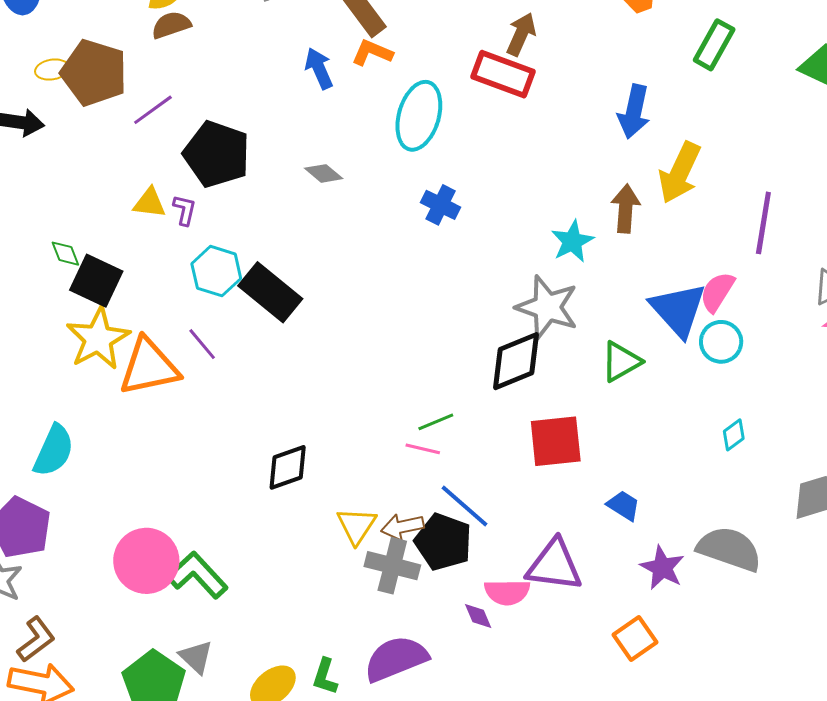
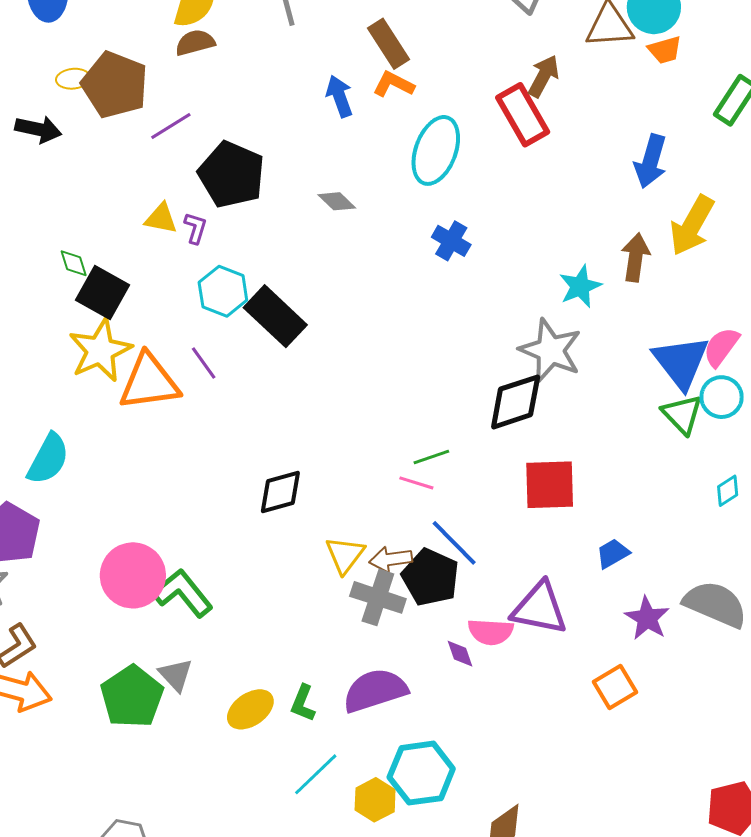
red rectangle: (503, 74) -> (523, 115), turned 36
green triangle: (621, 361) -> (682, 414), moved, turned -48
blue trapezoid: (624, 506) -> (613, 554), turned -66

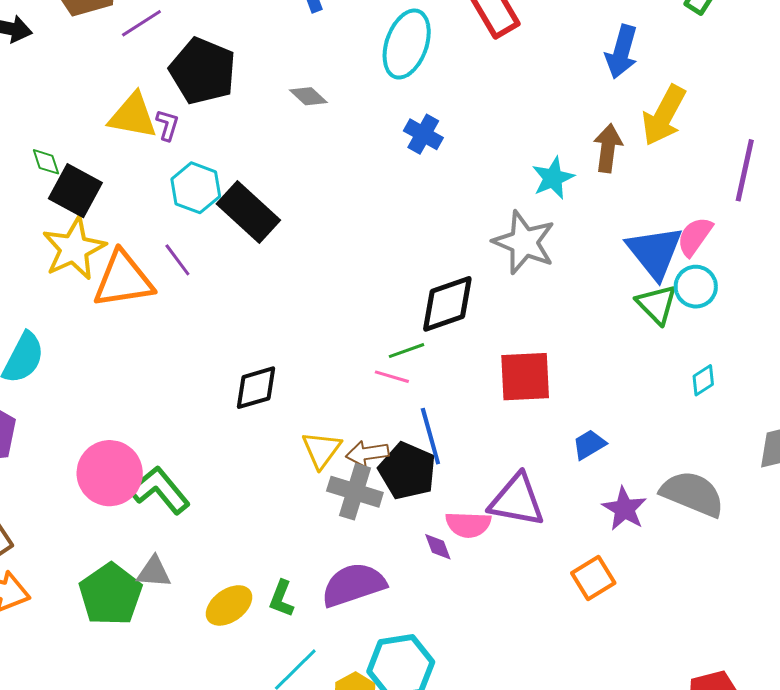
yellow triangle: (161, 219) -> (133, 116), size x1.5
black diamond: (516, 402) -> (447, 304), moved
blue line: (454, 543) -> (430, 436), turned 30
gray triangle: (176, 675) -> (154, 572), turned -42

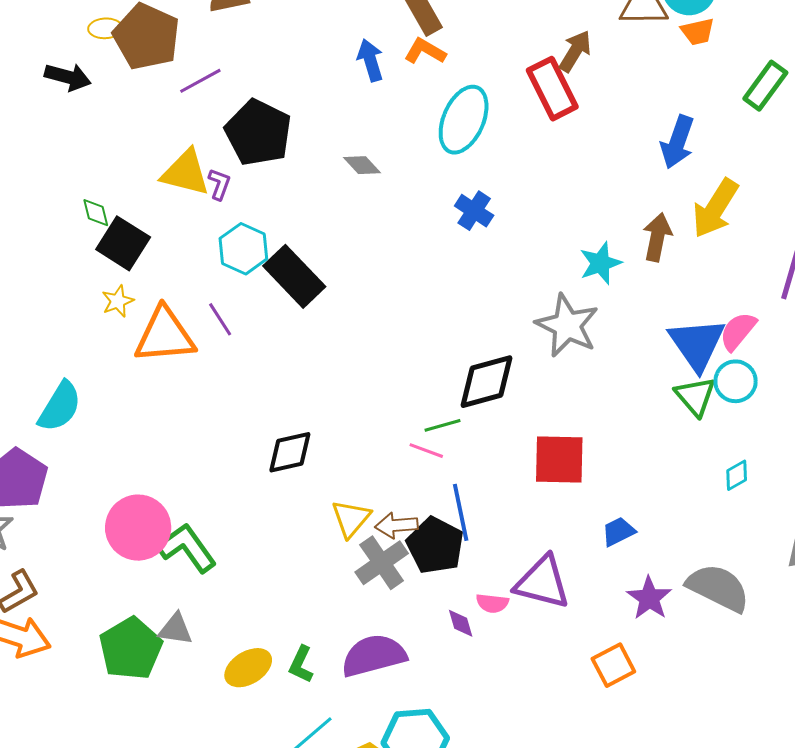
yellow star: (74, 249) -> (118, 301), size x0.5
gray cross: (355, 492) -> (382, 563), turned 34
pink semicircle: (468, 525) -> (492, 603), size x0.7

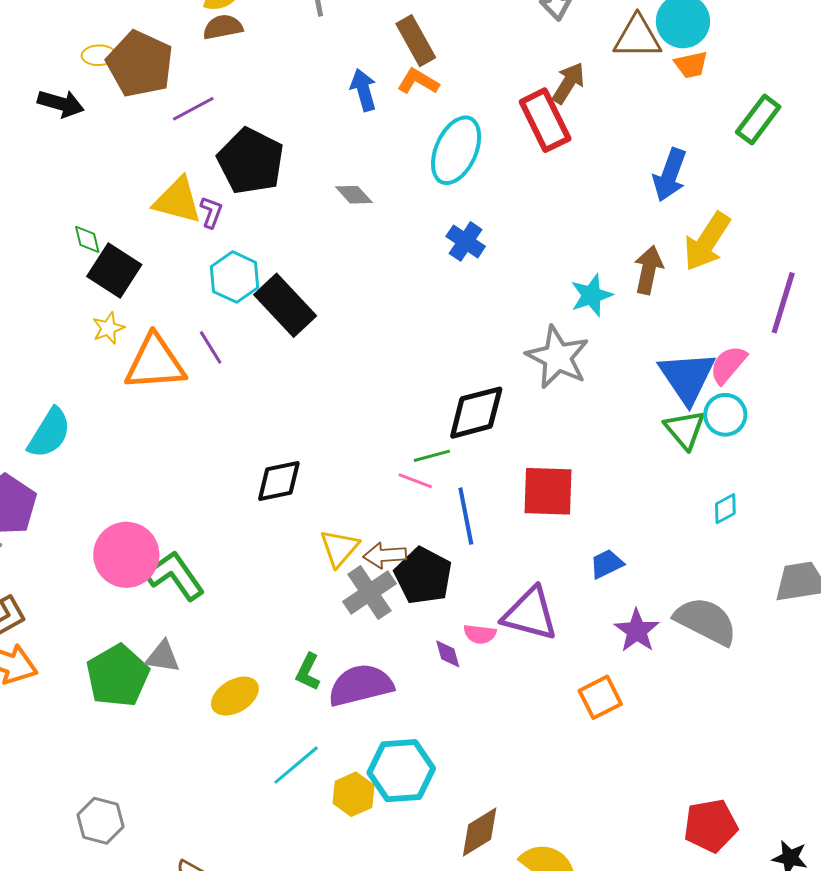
blue line: (461, 512) -> (466, 516), moved
green L-shape: (301, 664) -> (308, 672), moved

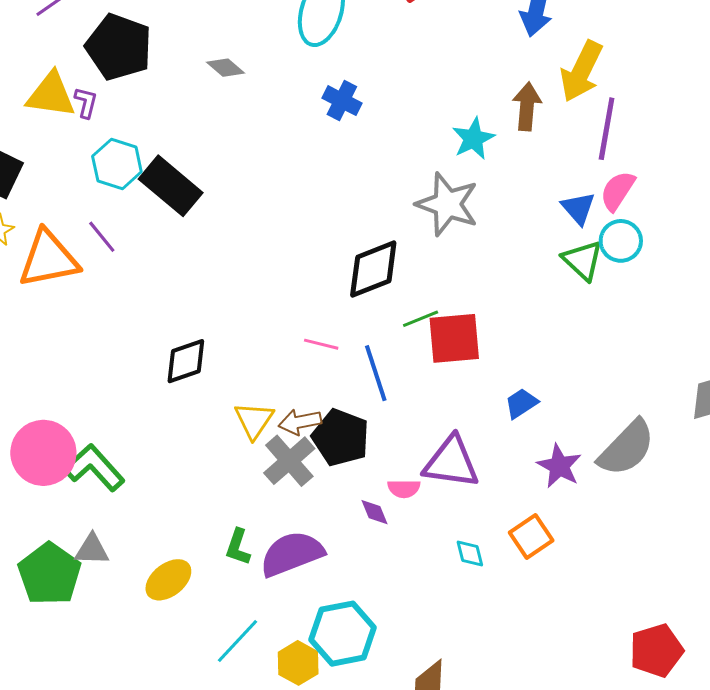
purple line: (783, 303) -> (607, 129), moved
blue triangle: (687, 377) -> (578, 208), size x0.6
green line: (432, 456) -> (421, 319), moved
cyan diamond: (725, 509) -> (470, 554), moved, turned -68
gray semicircle: (706, 621) -> (627, 448), turned 114

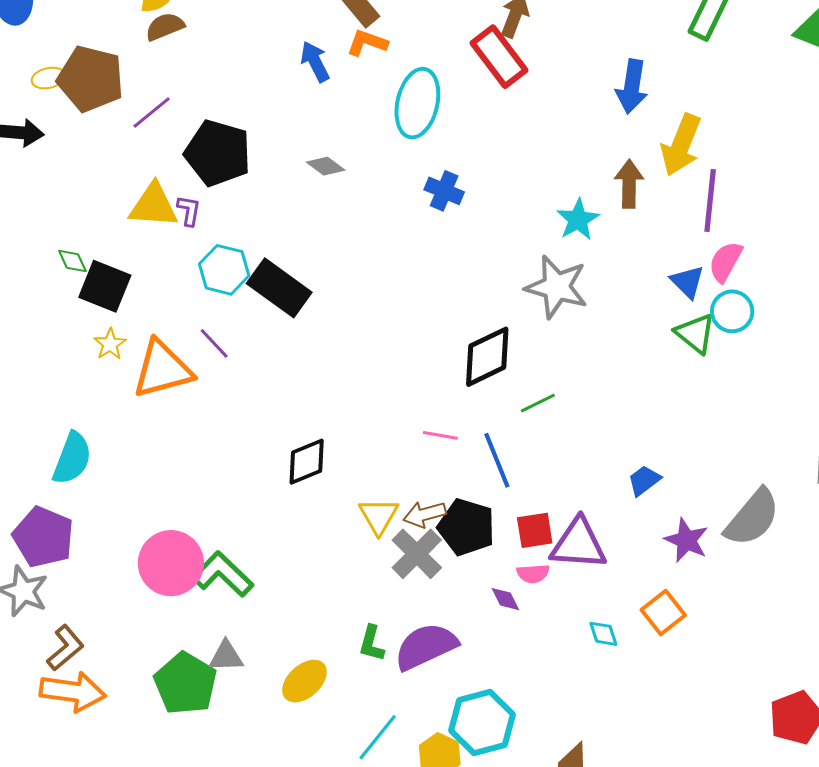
red square: (454, 338) -> (535, 530), moved, size x0.7

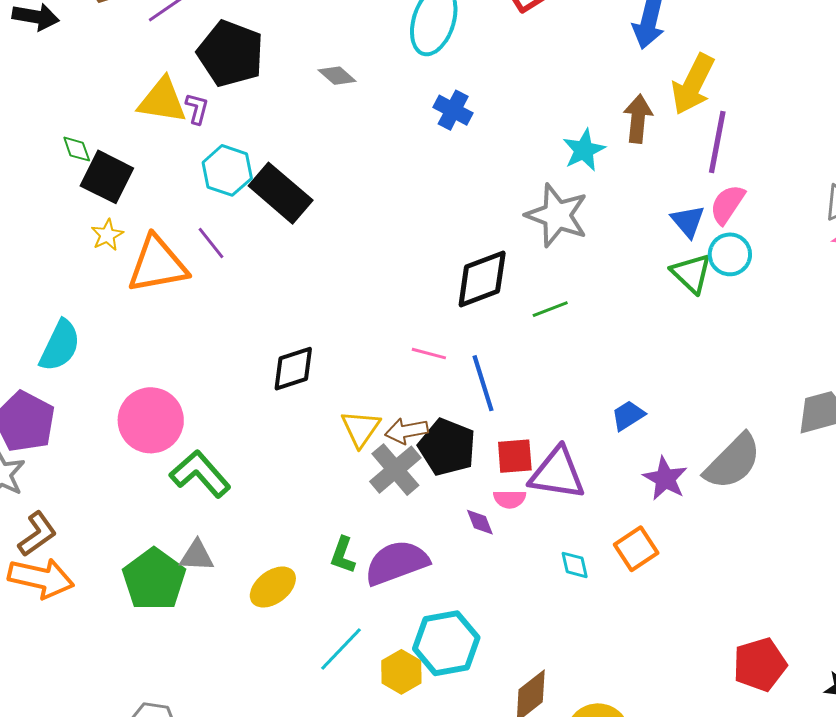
green line: (538, 403) -> (550, 309), moved
pink circle: (171, 563) -> (151, 420), moved

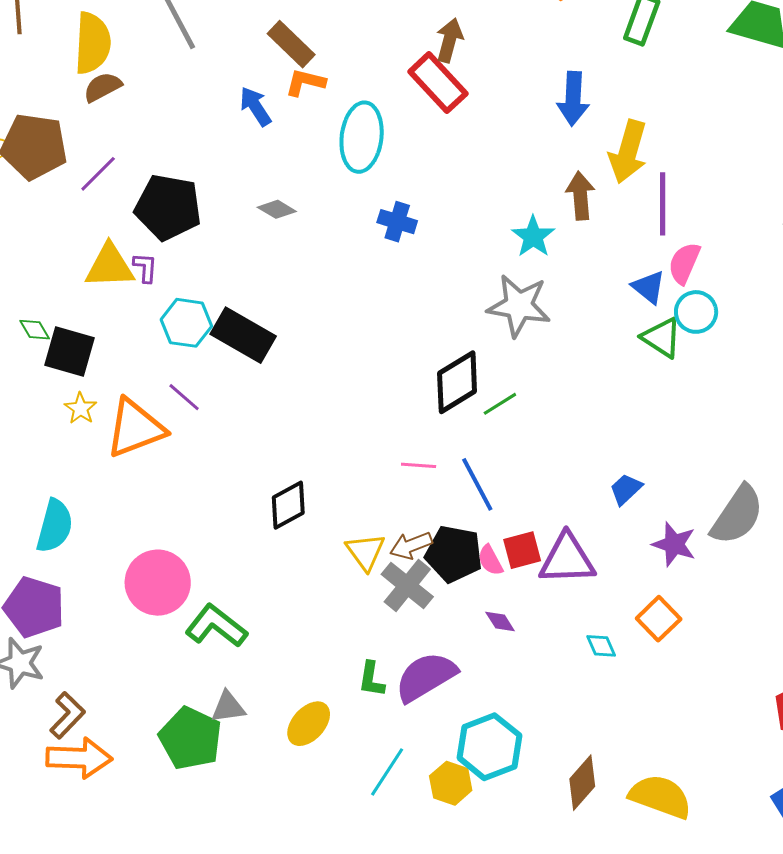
green line: (550, 309) -> (500, 404), moved
pink semicircle: (510, 499) -> (490, 560), moved, turned 72

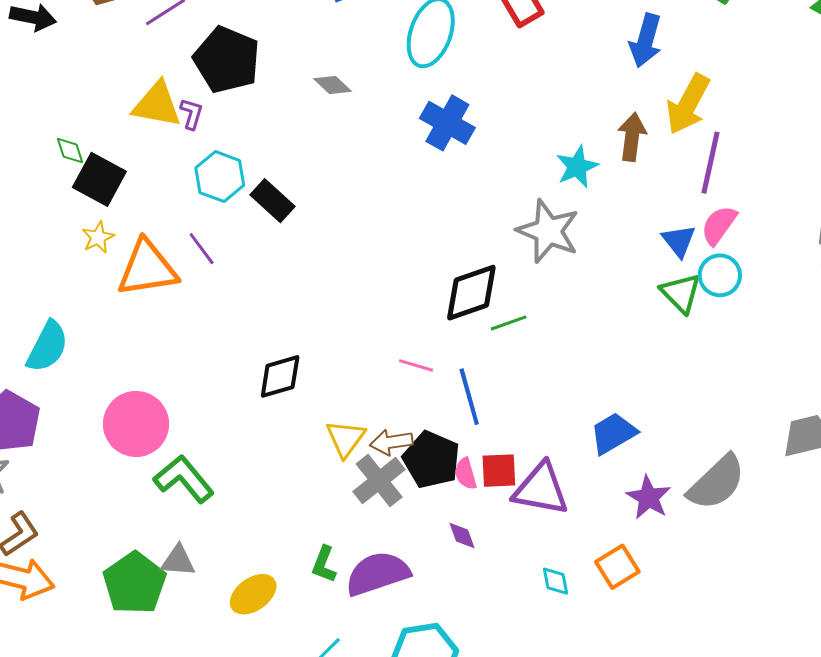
blue cross: (397, 222) -> (447, 123), size x1.4
black rectangle: (243, 335) -> (272, 201), size x0.7
blue trapezoid: (626, 489) -> (613, 433), size x1.4

